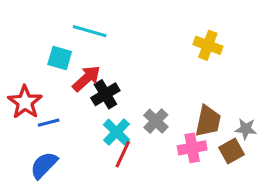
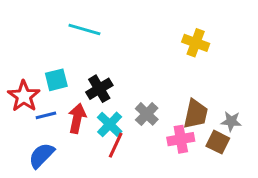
cyan square: (60, 58) -> (56, 80), moved, turned -30
red arrow: (86, 78) -> (77, 118), moved, turned -36
brown square: (232, 151) -> (218, 142), turned -35

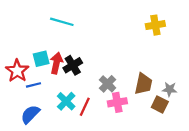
yellow cross: (196, 43) -> (155, 25), moved, turned -30
red arrow: (77, 118) -> (56, 63), moved
cyan cross: (110, 124) -> (66, 101), moved
pink cross: (181, 139) -> (117, 102), moved

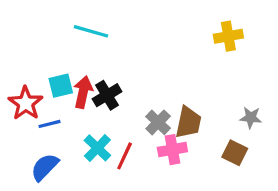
brown trapezoid: (143, 84) -> (188, 122), moved
gray star: (170, 89) -> (251, 118), moved

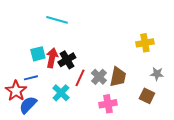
yellow cross: (228, 36) -> (145, 43), moved
red star: (26, 103) -> (16, 91), moved
pink cross: (172, 150) -> (108, 104), moved
red line: (125, 156) -> (80, 78), moved

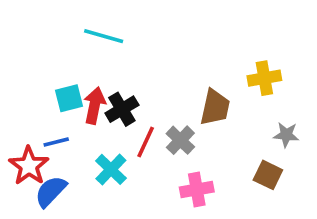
brown trapezoid: (118, 77) -> (215, 107), moved

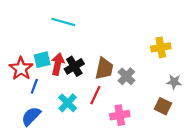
brown trapezoid: (215, 107) -> (104, 69), moved
gray cross: (180, 140) -> (126, 76), moved
blue line: (56, 142) -> (34, 86), turned -56
red line: (146, 142) -> (95, 95), moved
red star: (29, 166) -> (21, 69), moved

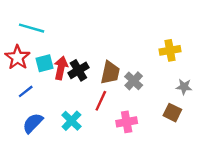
cyan line: (63, 22) -> (32, 28), moved
red star: (21, 69) -> (17, 57), moved
blue line: (34, 86) -> (26, 91), moved, turned 32
cyan cross: (68, 103) -> (71, 121), moved

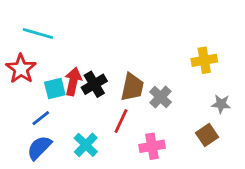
cyan square: (44, 63) -> (55, 88), moved
blue line: (26, 91) -> (41, 118), moved
brown square: (172, 113) -> (207, 135), turned 30

